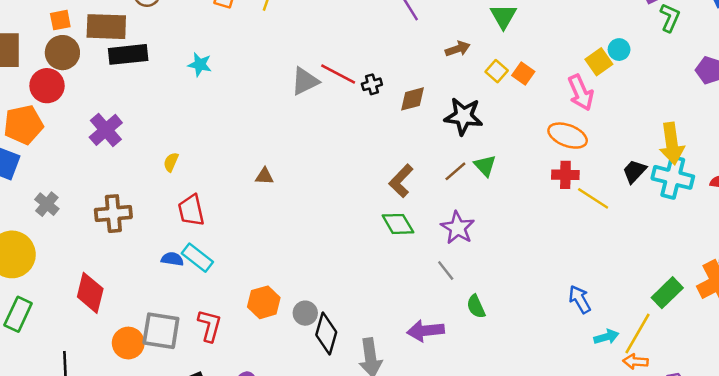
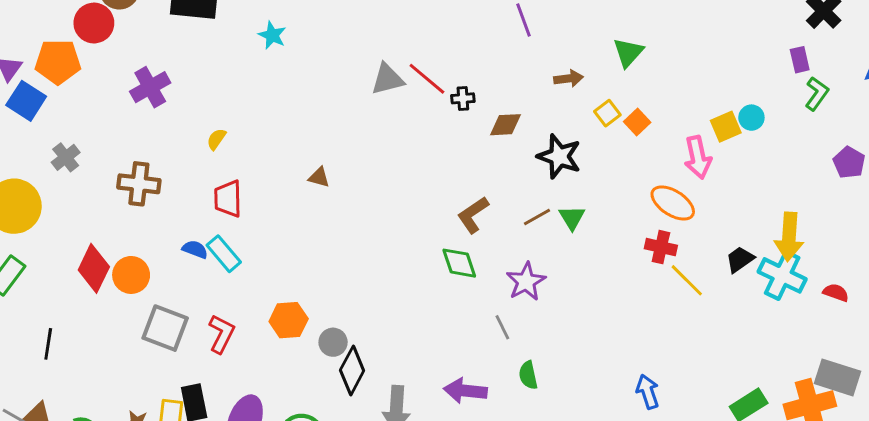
orange circle: (128, 343) -> (131, 275), moved

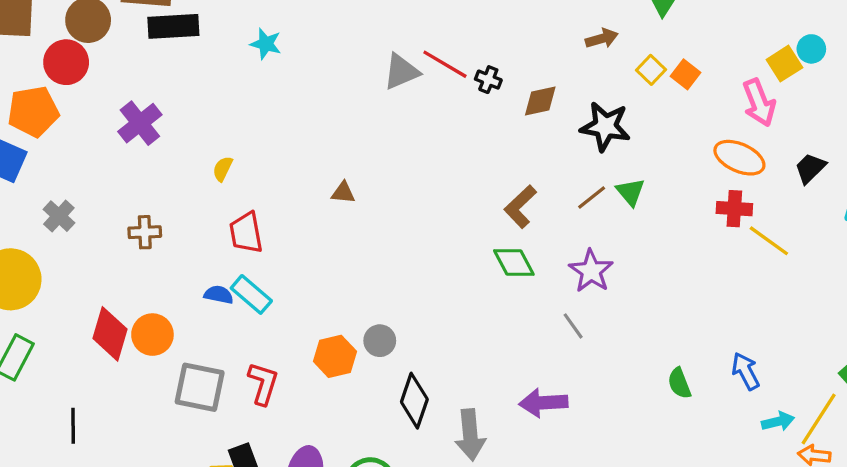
black cross: (463, 98) -> (488, 80), turned 35
brown cross: (139, 184) -> (145, 232), size x0.7
black trapezoid: (740, 259) -> (810, 168), moved
gray circle: (333, 342) -> (380, 341), moved
green semicircle: (528, 375) -> (679, 383), moved

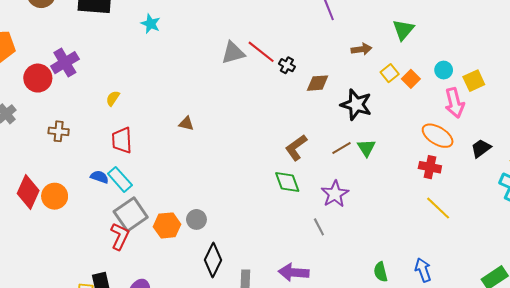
cyan circle: (811, 49) -> (444, 70), moved
red circle: (66, 62) -> (38, 78), moved
yellow line: (769, 241) -> (438, 208), moved
gray square: (200, 387) -> (131, 214), moved, turned 36

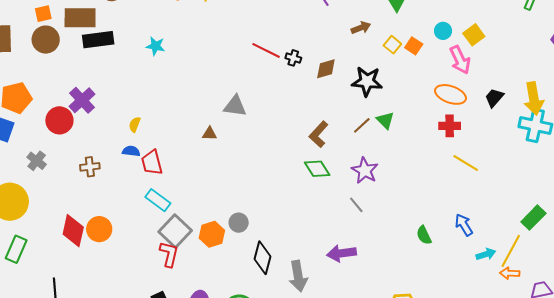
gray triangle: (233, 53) -> (235, 106), moved, turned 35
blue semicircle: (99, 177) -> (131, 151), moved

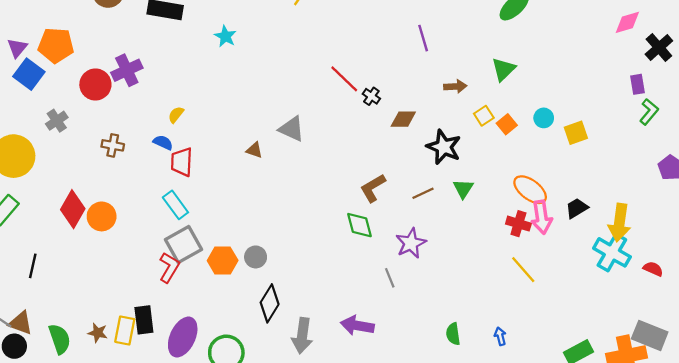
pink arrow: (460, 60) -> (542, 217), moved
green triangle: (385, 120) -> (463, 189), moved
blue arrow: (464, 225) -> (500, 336), size x0.7

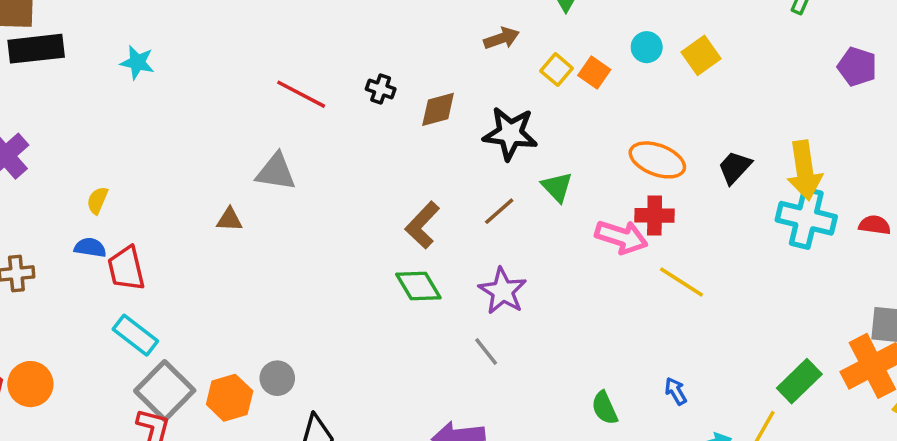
red line: (344, 79) -> (301, 94), moved
pink arrow: (542, 217) -> (621, 237), moved, turned -48

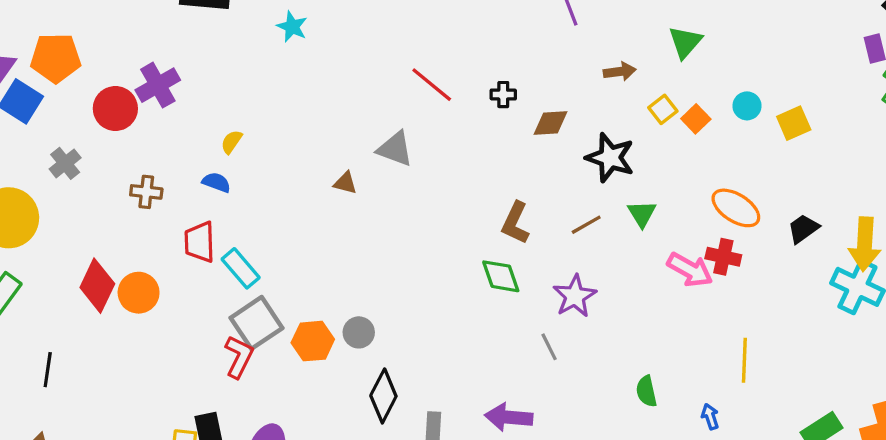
black cross: (381, 89) -> (503, 95), turned -30
brown L-shape: (422, 225) -> (515, 223), turned -30
red trapezoid: (126, 268) -> (200, 242), moved
yellow line: (681, 282) -> (744, 360), moved, turned 48
green semicircle: (605, 408) -> (646, 391), moved

